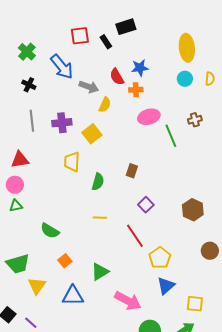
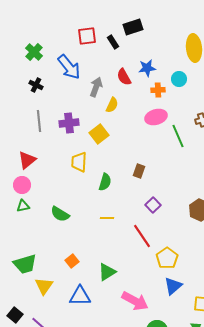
cyan circle: (185, 79) -> (179, 79), moved
gray arrow: (89, 87) -> (96, 87), turned -90
orange cross: (136, 90) -> (158, 90), moved
red triangle: (20, 160) -> (27, 160), turned -30
green semicircle: (50, 231) -> (60, 214), moved

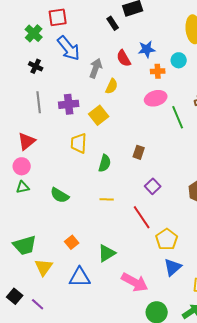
red square: (87, 36) -> (58, 17), moved

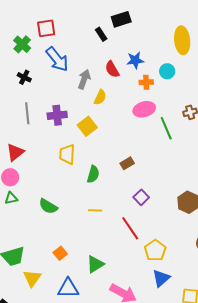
brown rectangle: (139, 152) -> (127, 163), turned 40

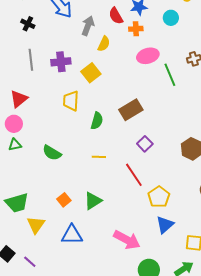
orange cross: (146, 82) -> (136, 29), moved
brown rectangle: (127, 163) -> (131, 110), size x1.6
green triangle: (95, 264) -> (93, 201), moved

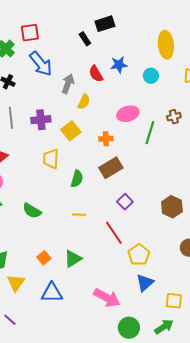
orange cross: (136, 29) -> (106, 139), moved
green line: (170, 75) -> (150, 133), turned 40

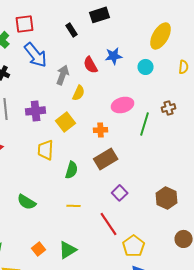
black rectangle: (85, 39) -> (72, 30), moved
yellow ellipse: (166, 45) -> (161, 36), turned 36

